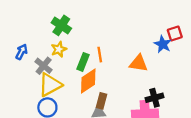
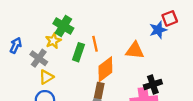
green cross: (61, 25) -> (63, 26), moved
blue star: (163, 44) -> (158, 30), turned 30
orange diamond: (88, 81) -> (105, 69), moved
yellow triangle: (50, 85) -> (46, 77), size x0.6

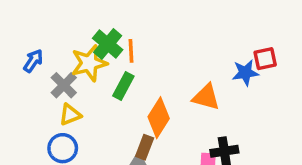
yellow star: (53, 41) -> (89, 63), size x1.5
orange line: (95, 44) -> (131, 51), moved
orange diamond: (105, 69) -> (159, 118), turned -30

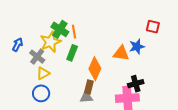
red square: (265, 59) -> (153, 27), turned 32
blue star: (245, 73) -> (137, 47), moved

